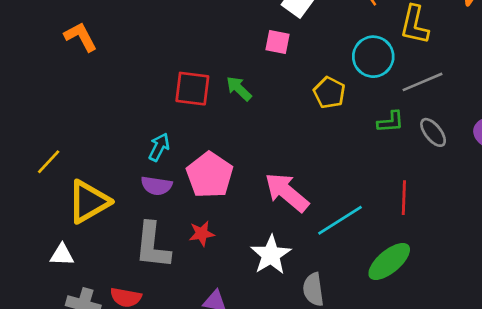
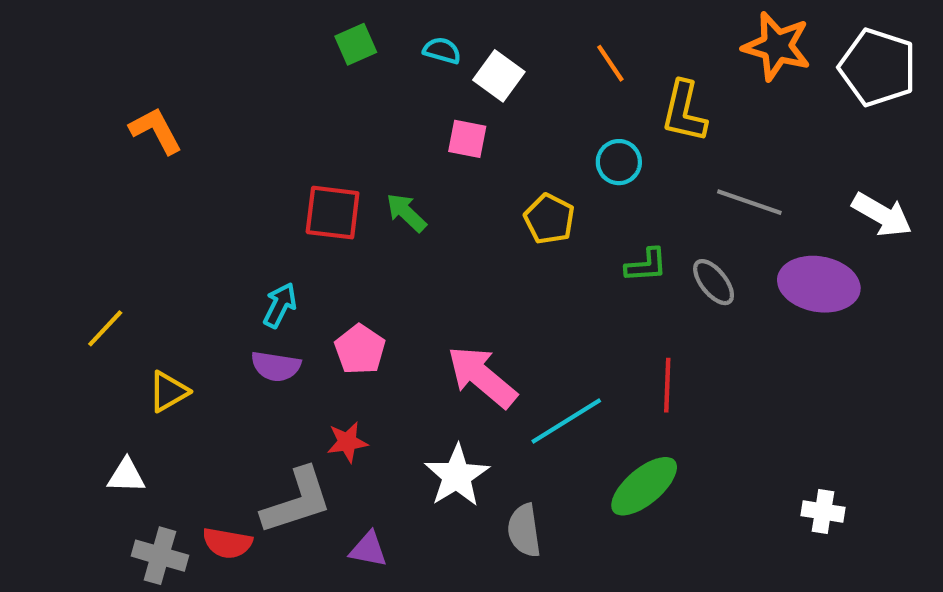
cyan circle: (373, 57) -> (619, 162), size x0.7
gray line: (422, 82) -> (749, 202), moved, turned 42
pink pentagon: (210, 175) -> (360, 349), size x0.7
yellow triangle: (89, 202) -> (168, 392), size x0.6
gray L-shape: (152, 246) -> (297, 501), moved, turned -114

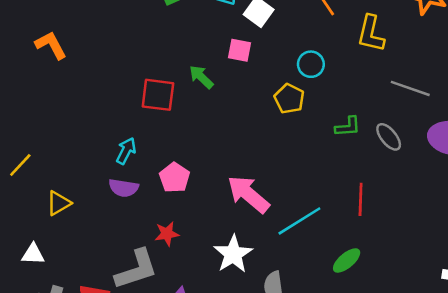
cyan circle: (619, 162) -> (311, 64), moved
green arrow: (406, 213) -> (201, 77), moved
green ellipse: (644, 486) -> (347, 260), size x0.7

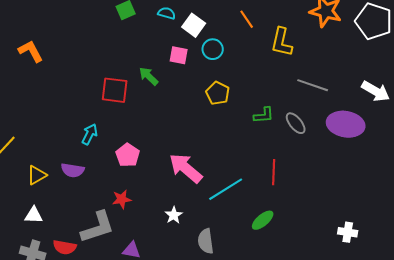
cyan circle: (311, 64) -> (213, 49), moved
purple semicircle: (124, 188) -> (73, 170), moved
white triangle: (33, 254) -> (34, 215), moved
white star: (233, 254) -> (174, 215), size x0.6

